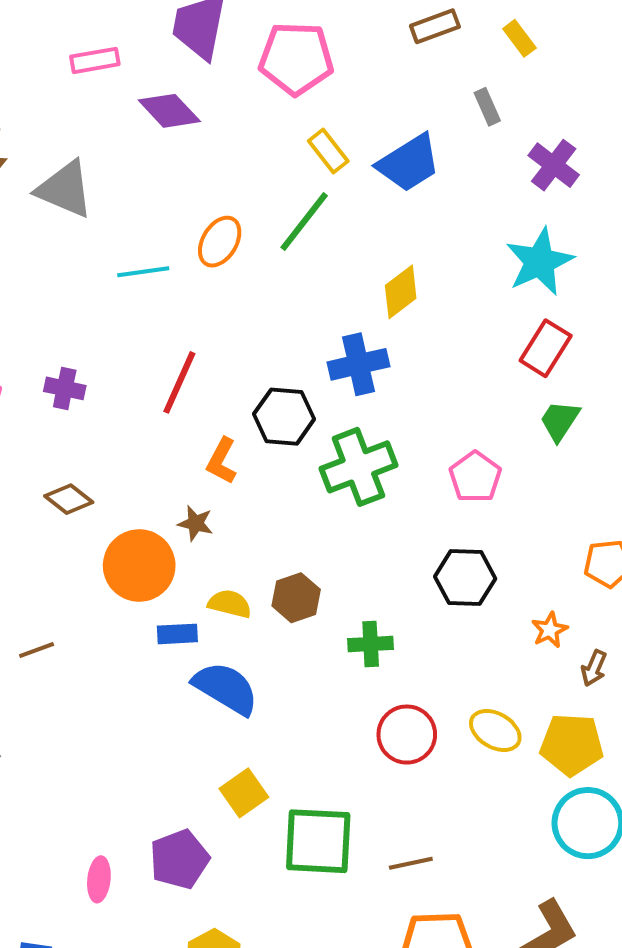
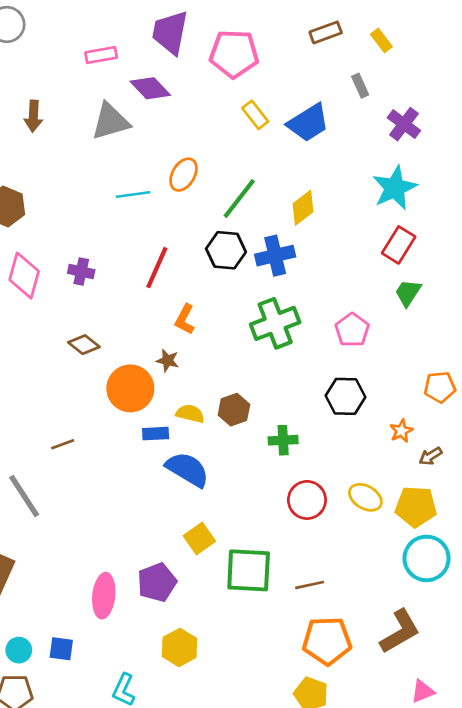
gray triangle: (65, 189) -> (110, 121), moved, turned -39
green line: (304, 221) -> (239, 198), moved
black hexagon: (284, 417) -> (226, 250), moved
brown arrow: (594, 668) -> (431, 456), turned 35
pink ellipse: (99, 879) -> (104, 596), size x1.5

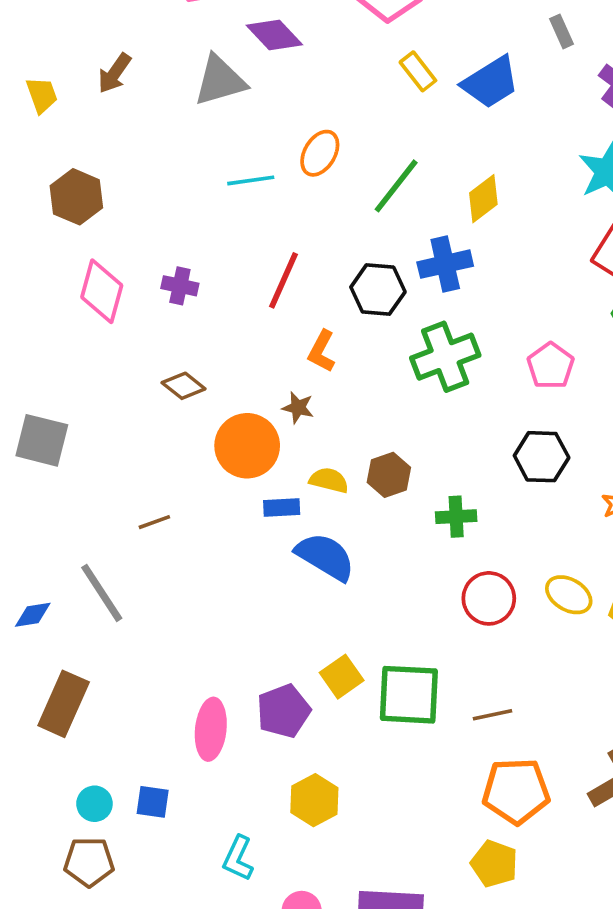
brown arrow: (33, 116) -> (114, 73), turned 32
black hexagon: (226, 250) -> (378, 289), moved
yellow square: (199, 539) -> (342, 677), moved

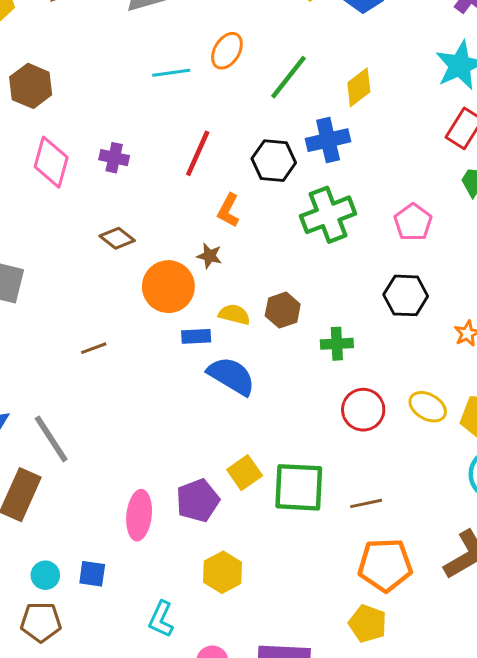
gray line: (102, 593) -> (51, 439), moved

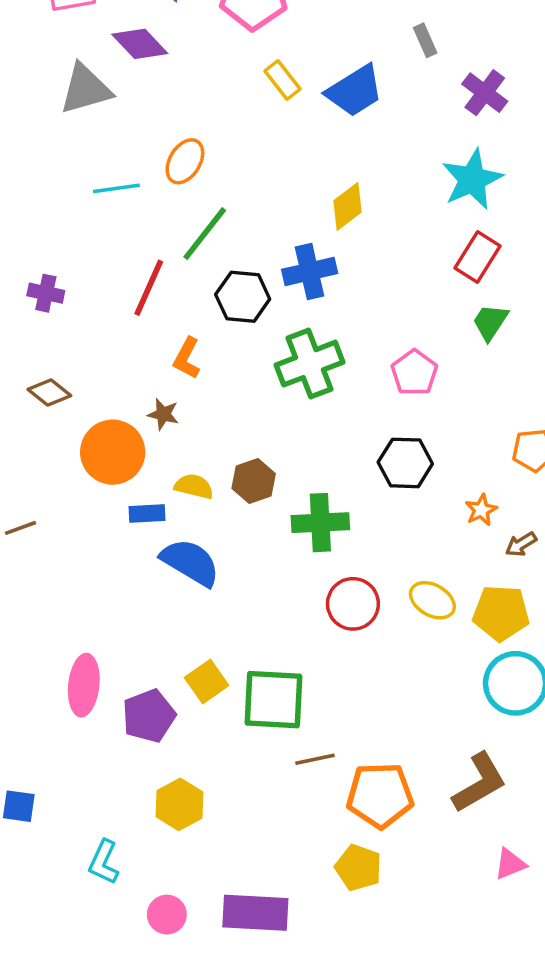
green line: (289, 77) -> (205, 234), moved
green cross: (337, 344) -> (320, 523), size x1.4
brown line: (366, 503) -> (315, 759), moved
pink ellipse: (139, 515) -> (84, 685), moved

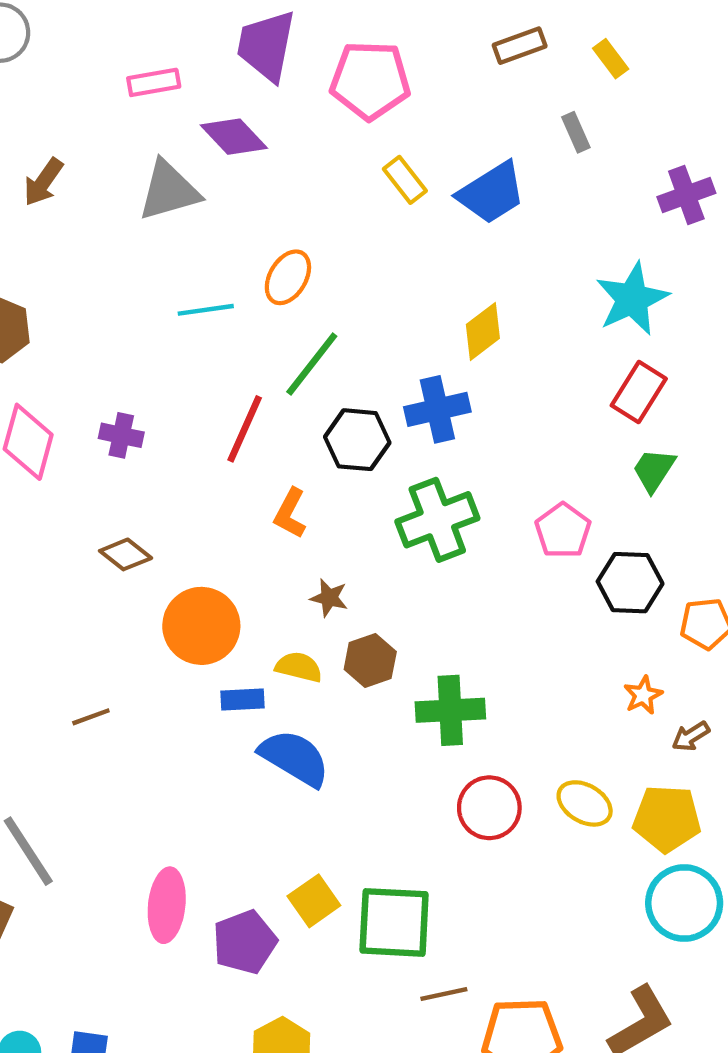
purple cross: (485, 93) -> (686, 195), moved, turned 33
brown star: (163, 414) -> (329, 598), moved
black hexagon: (405, 463) -> (630, 583), moved

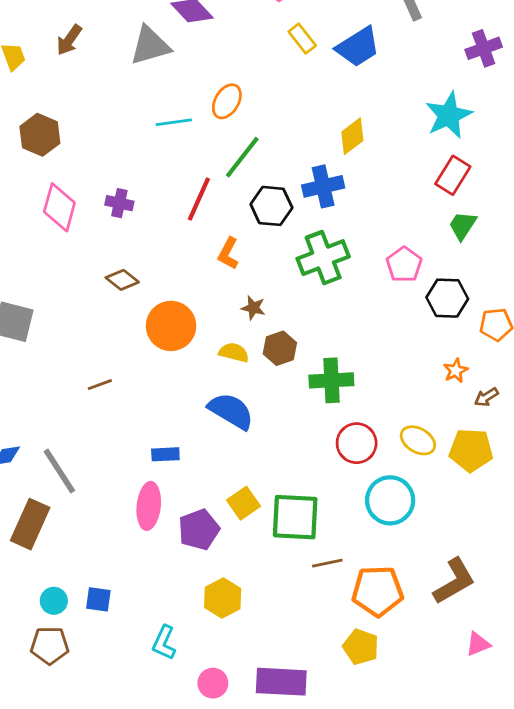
blue rectangle: (242, 699) -> (165, 454), moved
cyan circle: (684, 903) -> (390, 500), moved

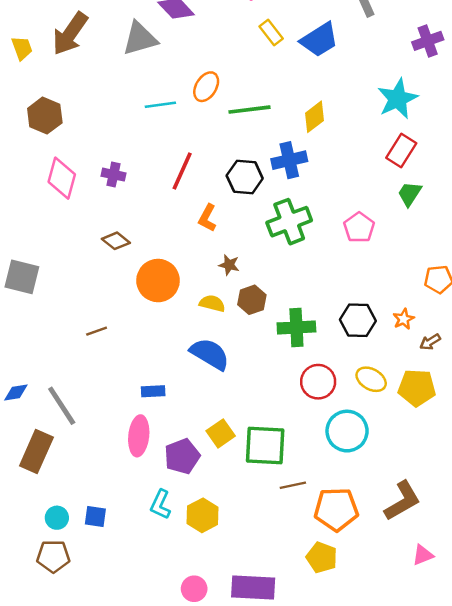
brown arrow: (69, 40) -> (70, 34), size x1.6
green line: (242, 157) -> (250, 110), moved, turned 45
black hexagon: (447, 298) -> (358, 320), moved
cyan L-shape: (164, 643) -> (160, 504), moved

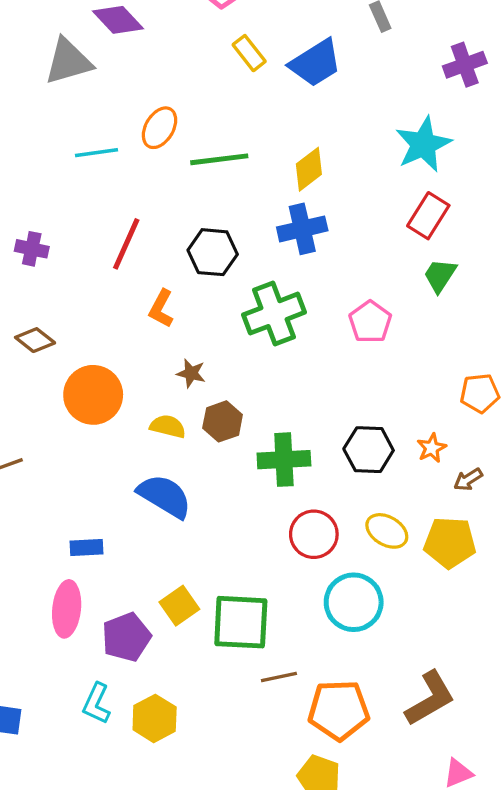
blue cross: (289, 160) -> (302, 229), moved

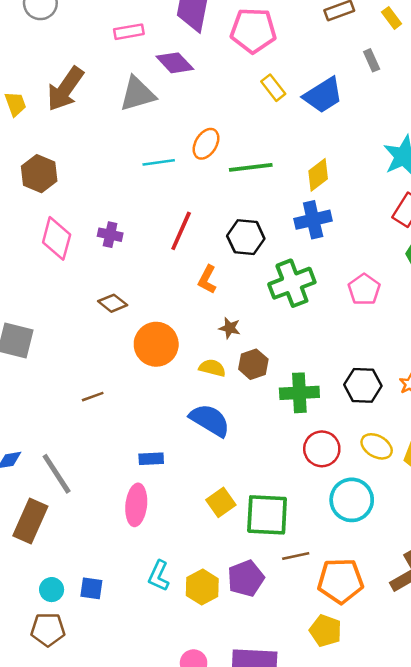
purple pentagon: (126, 637) -> (246, 578), moved

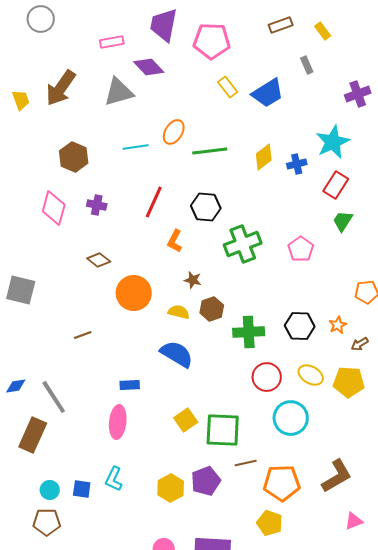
brown hexagon: (39, 174) -> (74, 157), moved
blue cross: (313, 220) -> (297, 164), moved, size x0.7
cyan L-shape: (159, 576) -> (114, 479), moved

